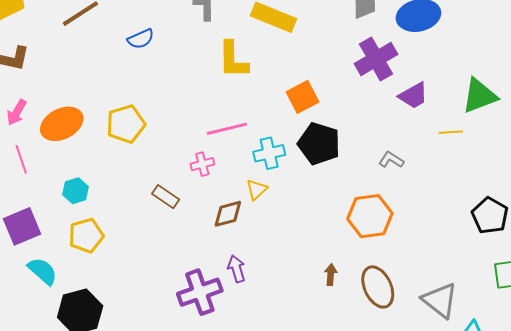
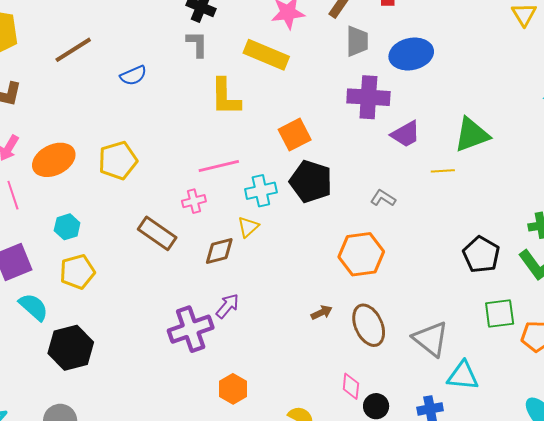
purple cross: (376, 59) -> (368, 97), turned 33
brown rectangle: (166, 197) -> (157, 233), size x1.4
purple arrow: (237, 269) -> (228, 306), turned 56
brown arrow: (331, 275) -> (322, 312), turned 60

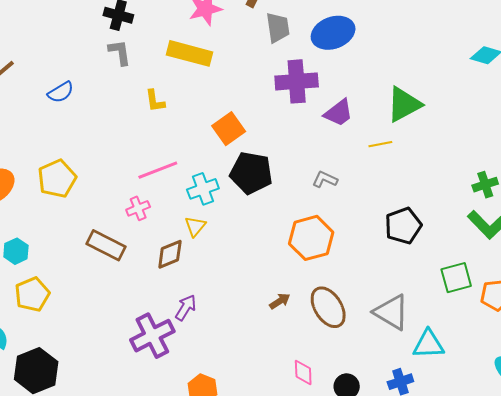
yellow L-shape: (225, 97) -> (155, 101), size x0.6
black pentagon: (481, 255) -> (403, 226), moved, turned 30
pink diamond: (351, 386) -> (303, 372), moved

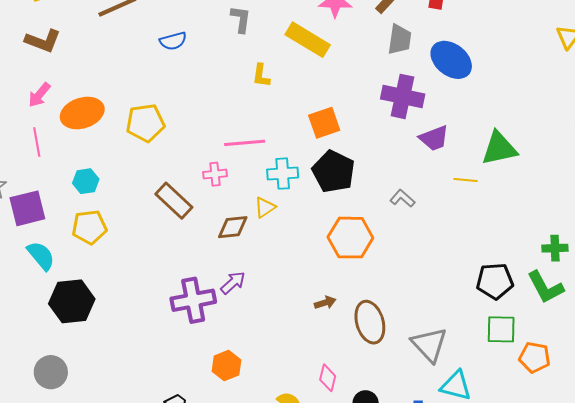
blue ellipse: (333, 33) -> (451, 60), turned 42
black pentagon: (403, 226) -> (495, 281), moved
orange hexagon: (311, 238) -> (350, 238), moved

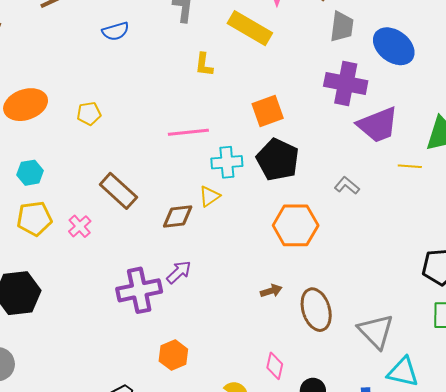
yellow pentagon: (145, 123) -> (89, 114), size x0.6
purple trapezoid: (434, 138) -> (378, 125), size x1.4
pink cross: (215, 174) -> (80, 226), moved, turned -35

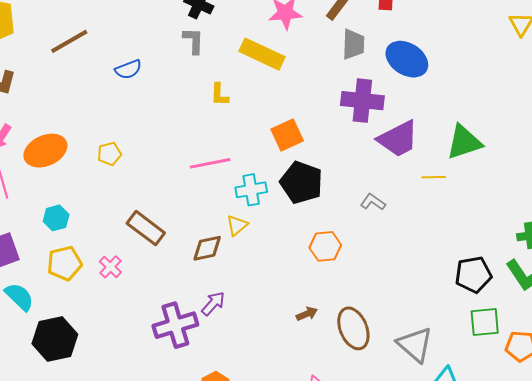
orange hexagon: (296, 225) -> (325, 246), size x0.7

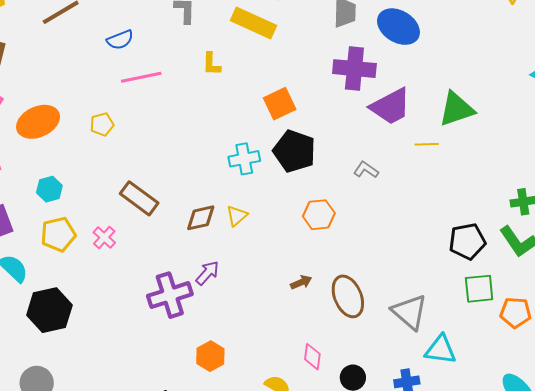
pink line: (210, 163) -> (141, 77), moved
yellow triangle: (237, 225) -> (237, 216), moved

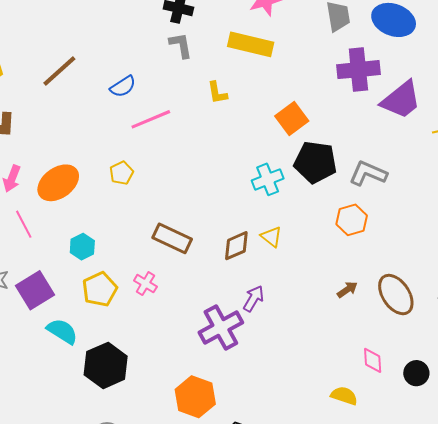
gray L-shape: (366, 170) -> (368, 173), moved, size x1.5
yellow triangle: (237, 216) -> (271, 237), turned -30
orange hexagon: (210, 356) -> (195, 397), moved, size x1.4

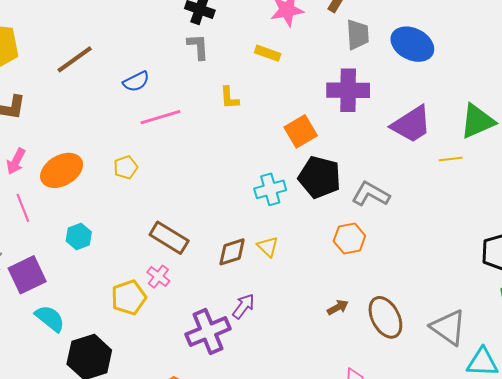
yellow rectangle: (251, 44) -> (268, 53), size x0.6
purple cross: (358, 70) -> (348, 90), moved
pink cross: (145, 284) -> (158, 277), moved
yellow pentagon: (100, 289) -> (129, 297), moved

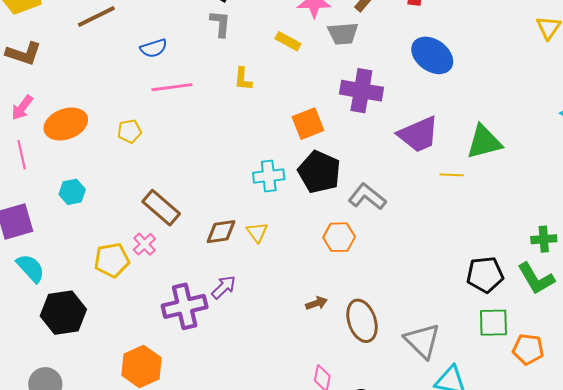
gray trapezoid: (358, 35) -> (343, 34), moved, turned 80

